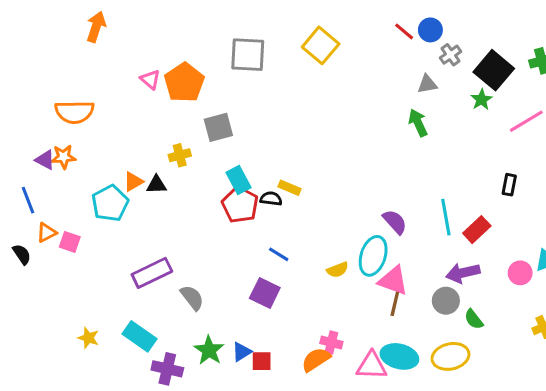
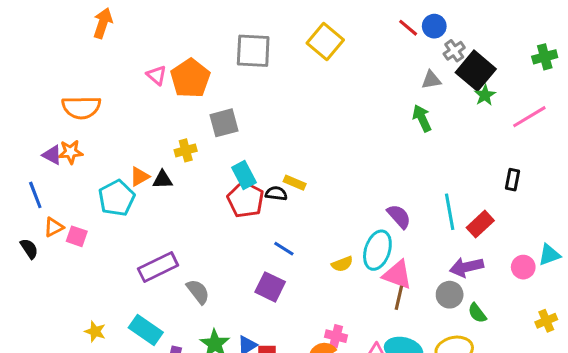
black square: (494, 70) -> (476, 71), moved

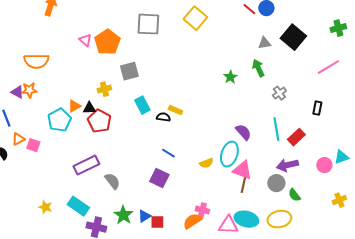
gray cross: (454, 51) -> (279, 93), moved
green star: (485, 95) -> (230, 77), moved
red pentagon: (246, 200) -> (99, 121), moved

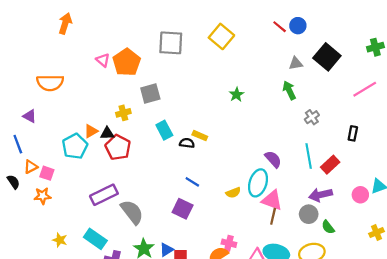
green star: (230, 77) -> (236, 95), moved
orange star: (29, 90) -> (43, 196), moved
gray semicircle: (112, 181) -> (132, 212), size x1.4

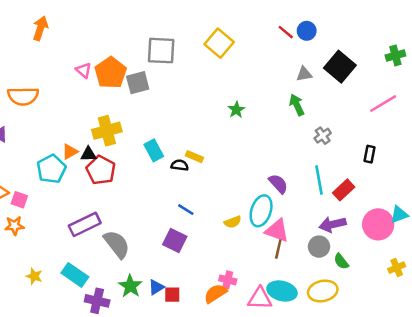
gray square: (150, 94) -> (138, 83), moved
yellow cross: (123, 113) -> (107, 131), size x1.6
pink circle: (360, 195) -> (378, 224), size x1.6

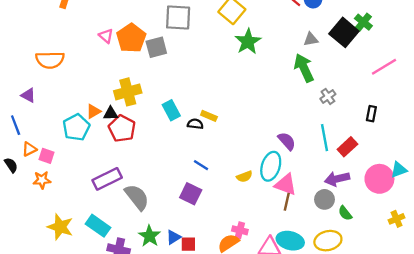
green cross: (395, 55) -> (363, 22), moved, turned -36
green arrow: (297, 105) -> (304, 68), size x1.4
green star: (236, 110) -> (248, 42), moved, size x1.6
yellow star: (34, 276) -> (60, 227), size x1.6

